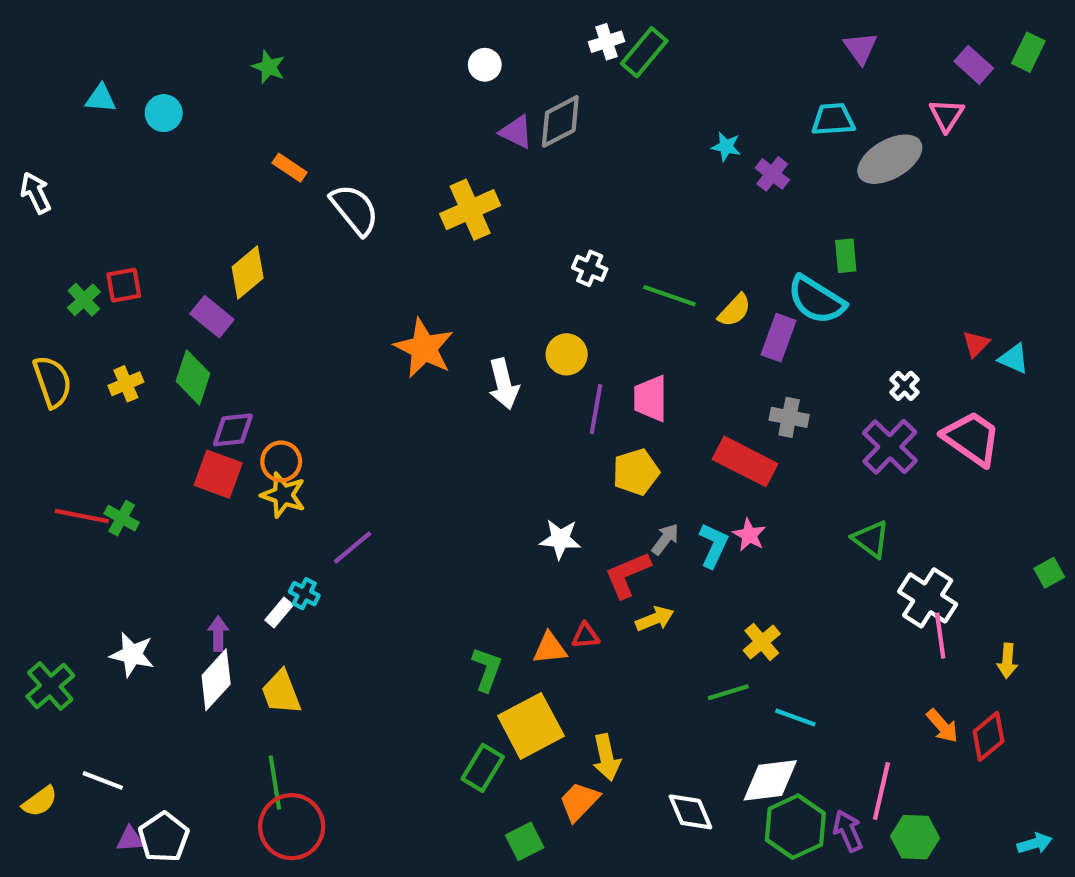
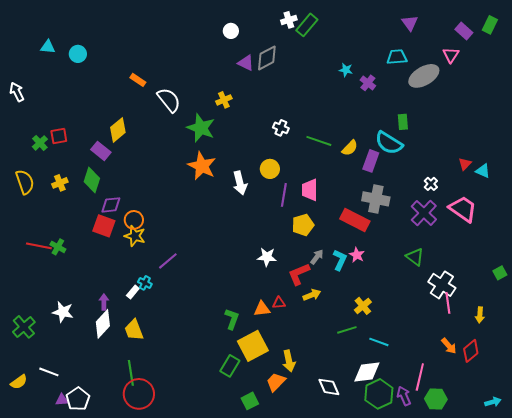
green star: (269, 67) -> (201, 128), moved, size x1.8
yellow cross: (470, 210) -> (224, 100), size x0.6
gray cross: (789, 417) -> (376, 199), size x1.5

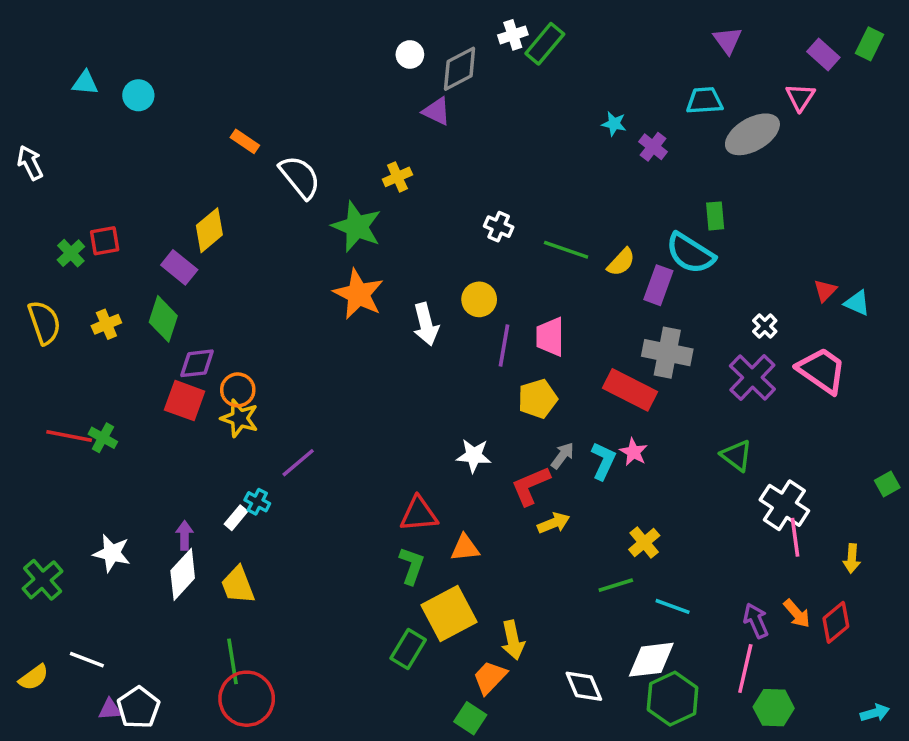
gray diamond: (267, 58) -> (460, 69), moved
red triangle: (279, 303) -> (419, 514), moved, size x1.6
purple arrow: (404, 396) -> (756, 621), moved
green square: (250, 401) -> (470, 718), moved, turned -30

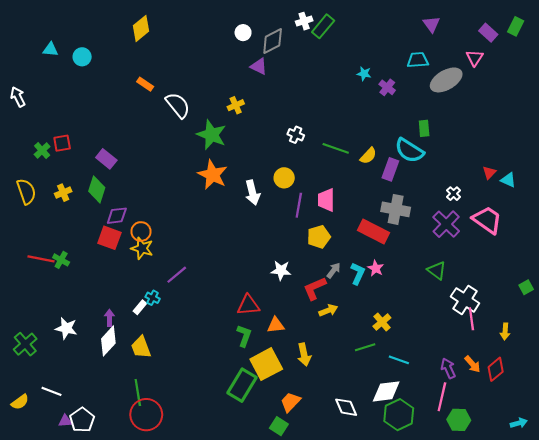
yellow diamond: (209, 230) -> (141, 28), moved
yellow arrow: (513, 640) -> (304, 355), moved
green rectangle: (408, 649) -> (242, 385), size x1.4

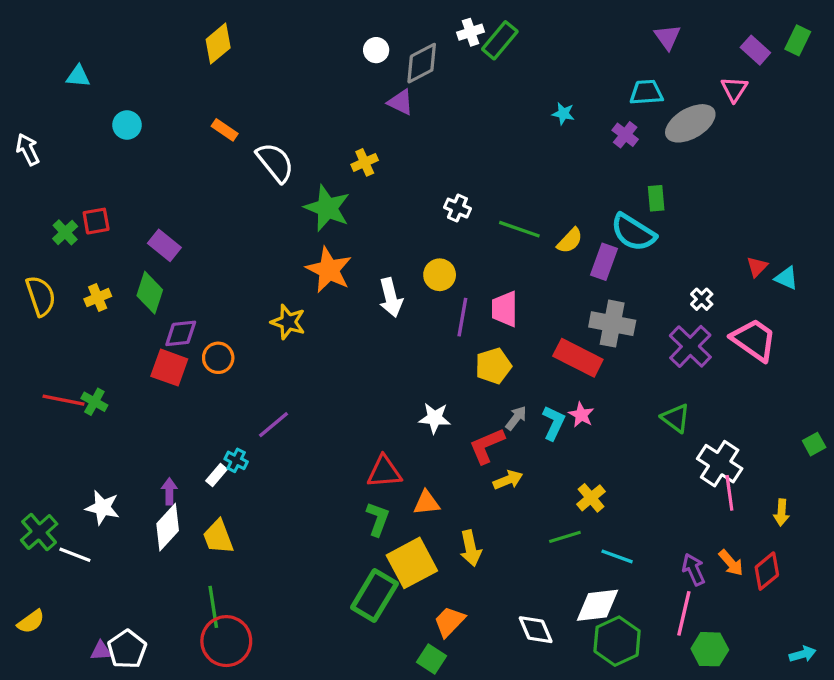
cyan circle: (82, 57) -> (127, 125), moved
purple cross: (387, 87) -> (625, 135), moved
yellow star: (142, 248) -> (288, 322), moved
white line: (52, 391) -> (75, 555), moved

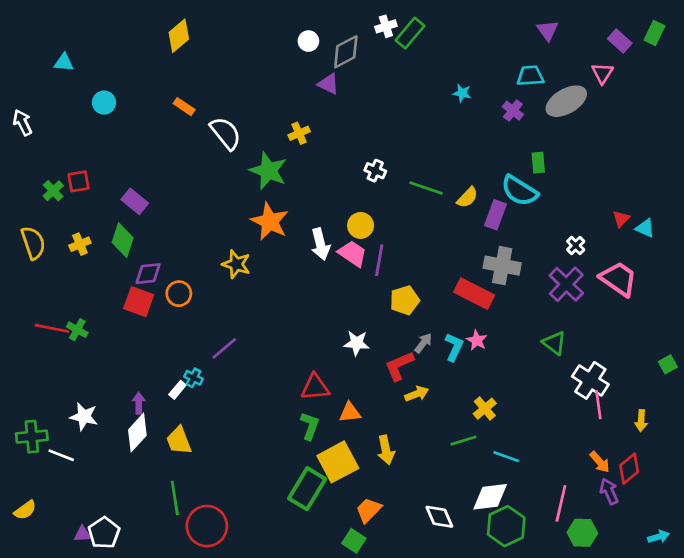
pink trapezoid: (505, 309) -> (353, 254), moved, turned 124
green cross: (39, 532) -> (32, 437), turned 36
purple arrow: (694, 569) -> (609, 491), moved
red circle: (226, 641) -> (207, 526), moved

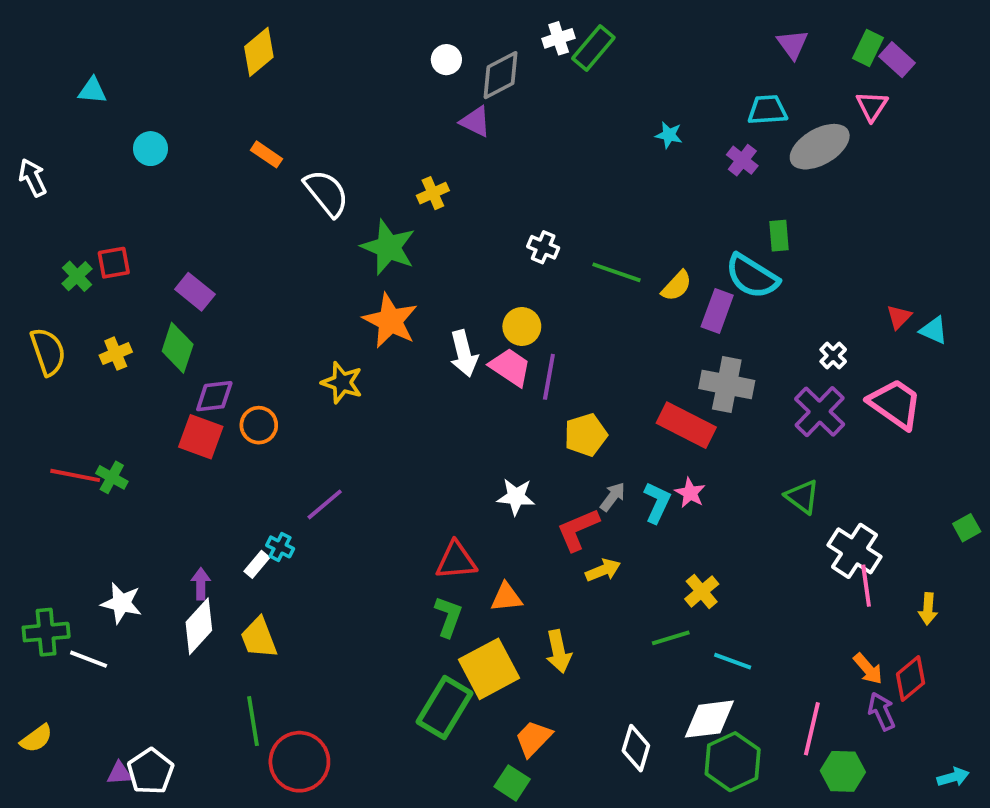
green rectangle: (654, 33) -> (868, 48), moved
white diamond: (439, 517) -> (636, 748), turned 40

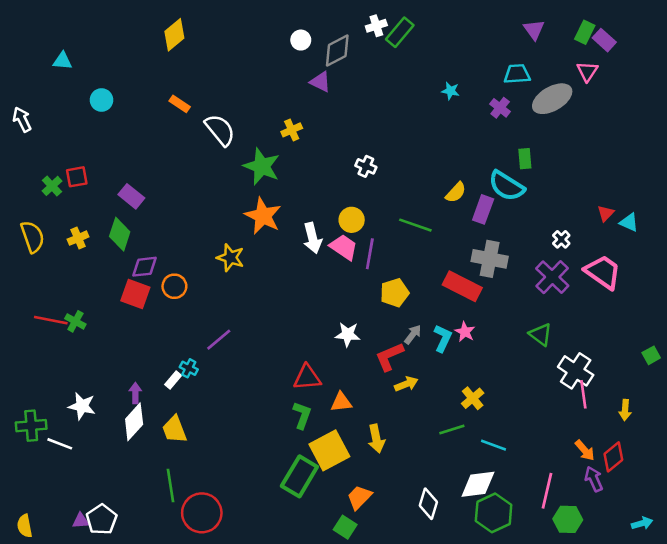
green line: (617, 272) -> (415, 225), moved
yellow semicircle: (36, 738) -> (25, 526), moved, turned 115

